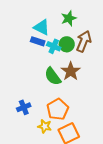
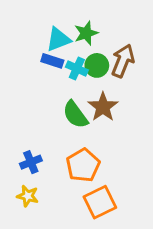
green star: (69, 18) -> (86, 33), moved
cyan triangle: (42, 27) -> (58, 39), turned -48
yellow star: (45, 126) -> (28, 196), moved

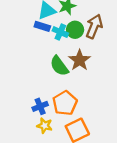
blue cross: (31, 162) -> (40, 106), moved
yellow star: (28, 196) -> (45, 126), moved

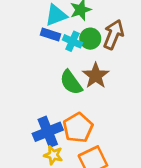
blue cross: (40, 106) -> (48, 132), size x1.5

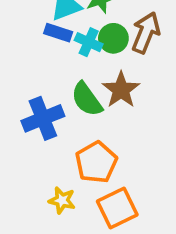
blue cross: (48, 132) -> (43, 118), moved

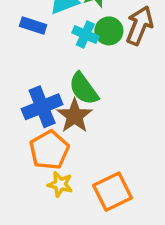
blue rectangle: (58, 33) -> (33, 25), moved
brown star: (121, 90) -> (75, 116), moved
orange pentagon: (96, 162) -> (49, 150), moved

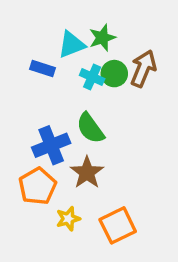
brown star: (75, 116) -> (87, 173), moved
orange pentagon: (49, 150) -> (37, 186), moved
yellow star: (60, 184) -> (68, 219), turned -30

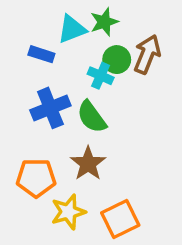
cyan cross: (92, 77) -> (101, 76), moved
blue cross: (51, 145) -> (50, 108), moved
orange pentagon: (37, 186) -> (36, 178), turned 30
yellow star: (68, 219) -> (68, 212), size x1.4

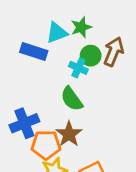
blue rectangle: (41, 54) -> (34, 52), size x1.4
blue cross: (50, 108) -> (24, 123), moved
orange pentagon: (36, 178) -> (46, 145), moved

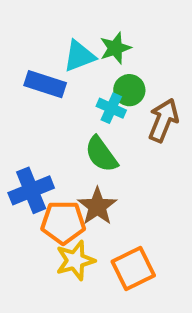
brown arrow: (114, 52) -> (163, 120), moved

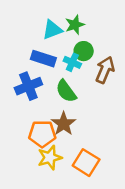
blue rectangle: (45, 84) -> (43, 59), moved
blue cross: (31, 190) -> (28, 86), moved
orange square: (133, 268) -> (86, 163), turned -32

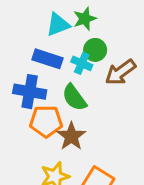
brown arrow: (105, 70) -> (120, 72), turned -148
blue cross: (28, 86) -> (30, 92), turned 32
orange pentagon: (42, 134) -> (46, 121), moved

